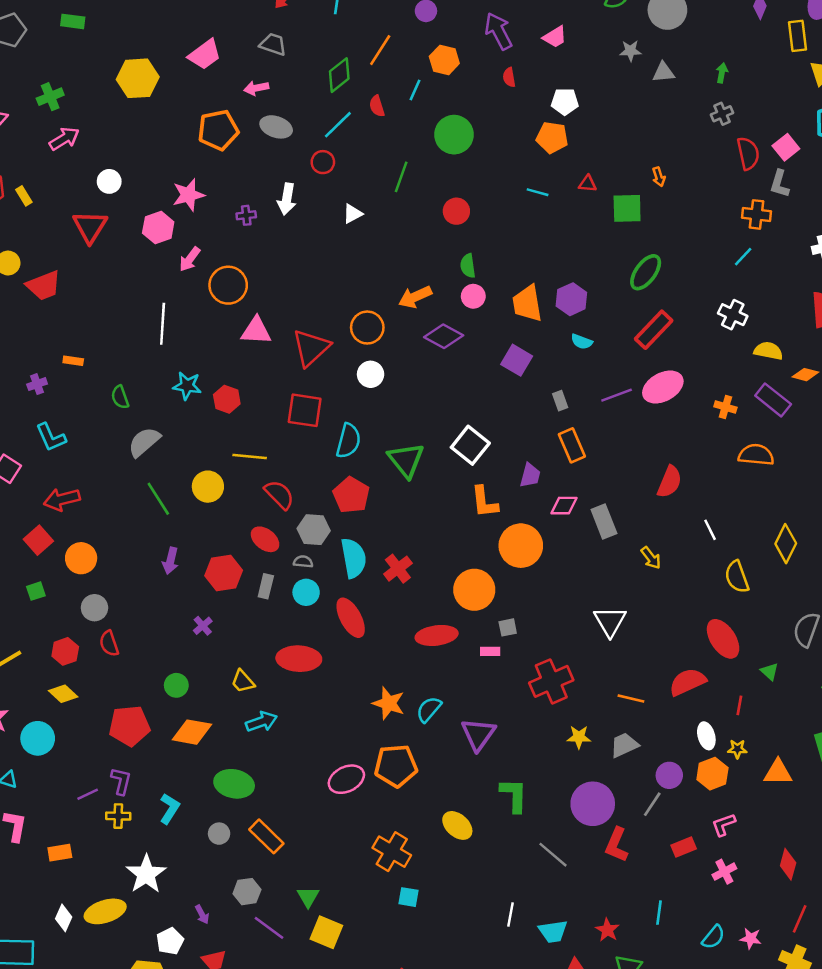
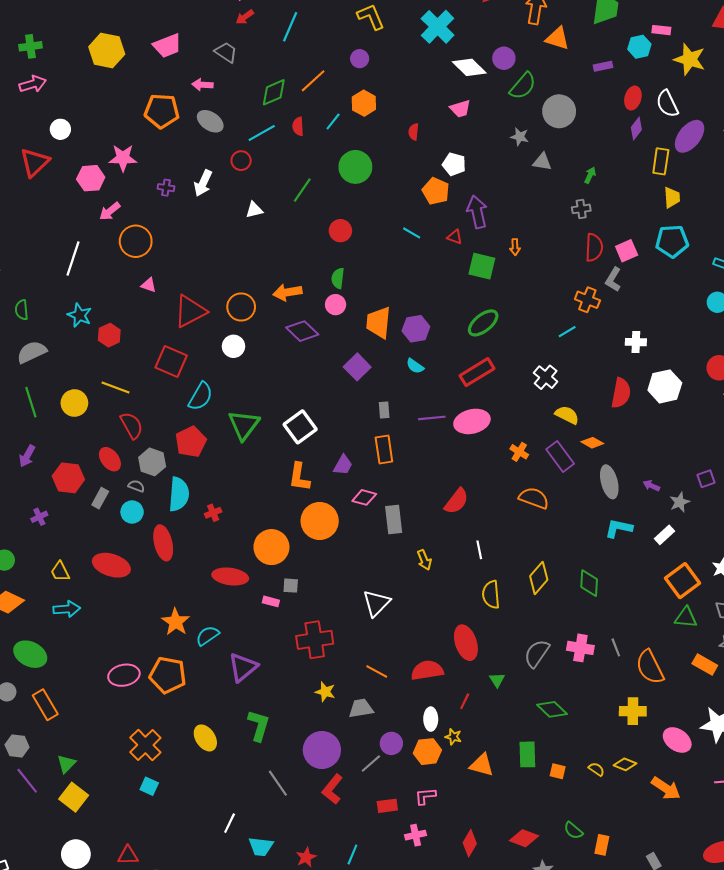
purple arrow: (499, 31) -> (477, 212), moved
pink triangle: (256, 331) -> (149, 285), size x0.6
red cross: (398, 569) -> (213, 513), size x0.7

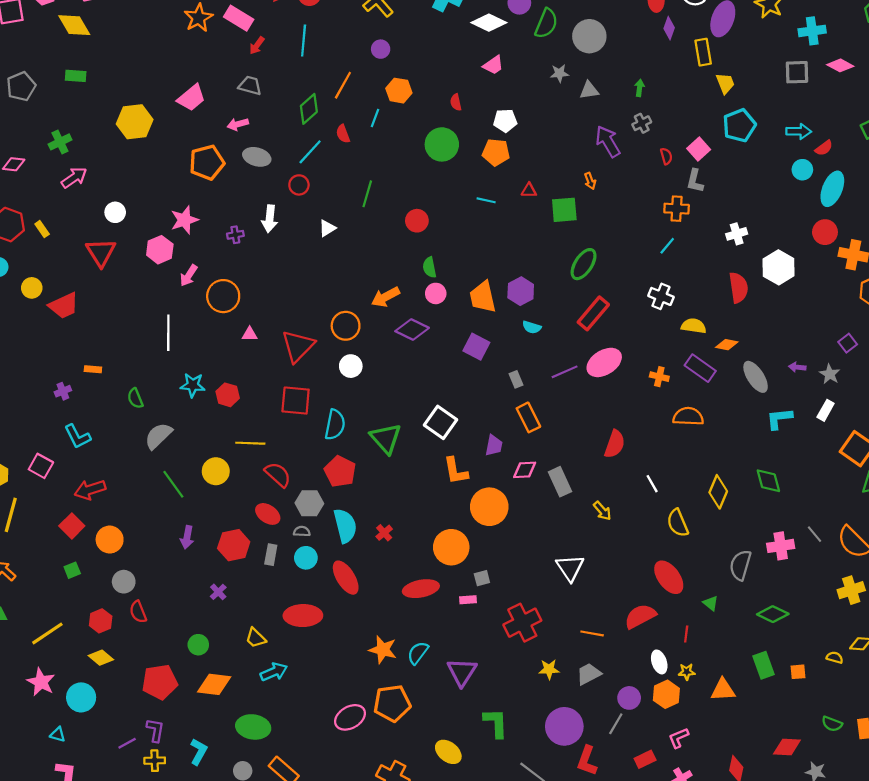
green circle: (355, 167) -> (442, 144), moved
purple arrow: (477, 212) -> (608, 141), moved
red semicircle: (594, 247) -> (666, 156), size x0.6

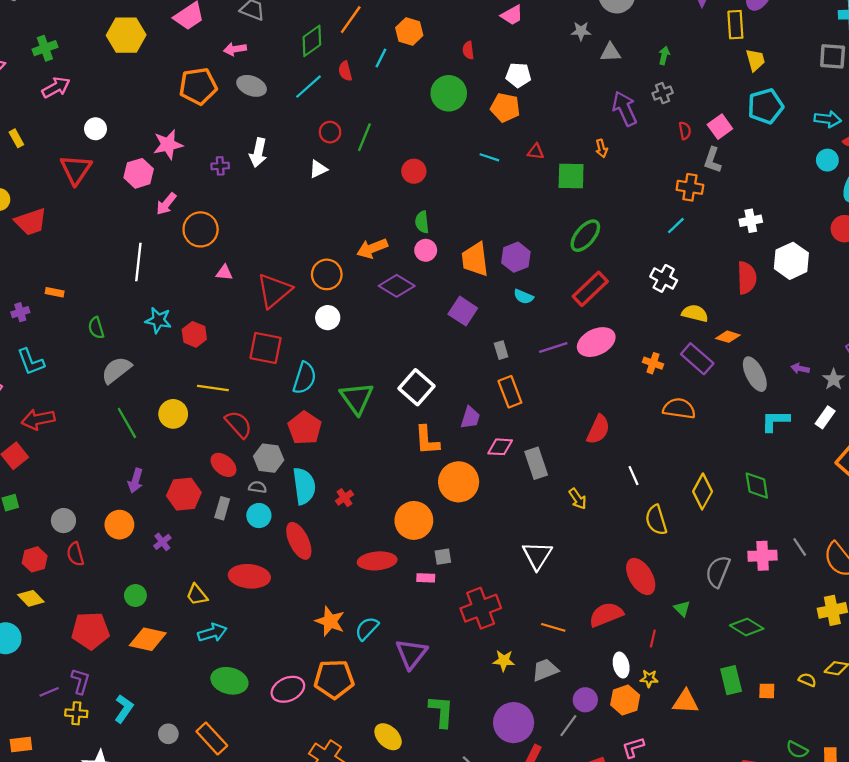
red circle: (299, 185) -> (330, 132), moved
orange circle: (110, 540) -> (119, 525), moved
green ellipse: (253, 727) -> (229, 681), moved

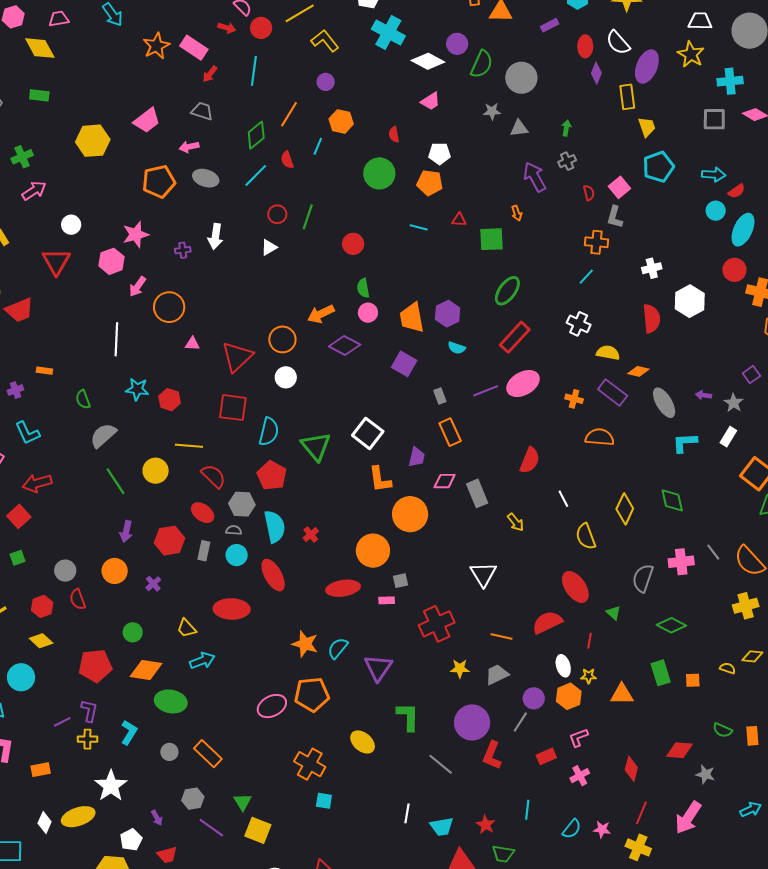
green ellipse: (229, 681) -> (171, 701), moved

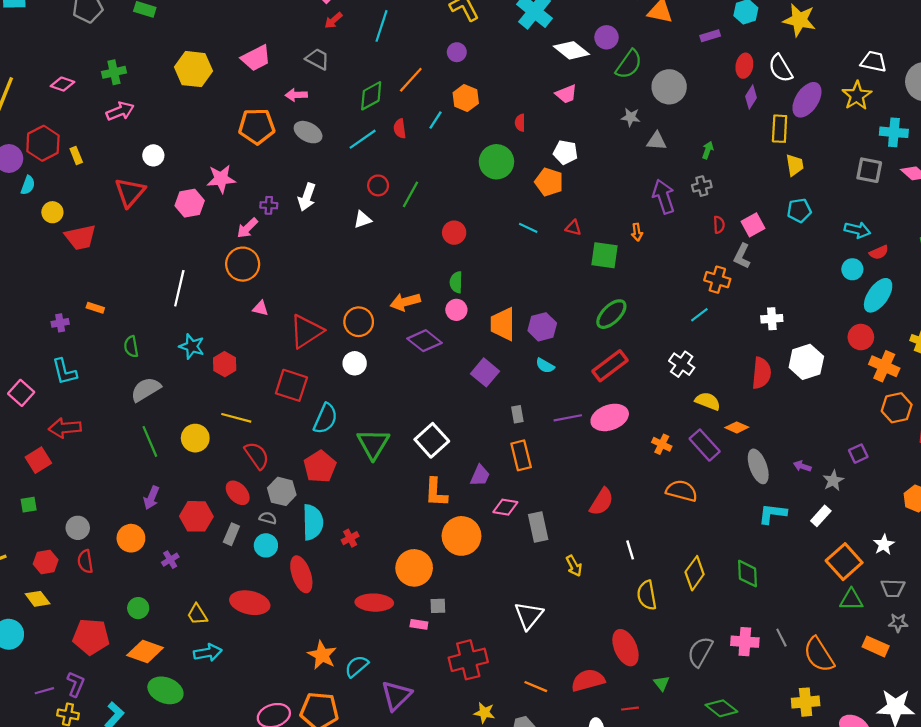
cyan pentagon: (658, 167) -> (799, 210), size x0.7
pink arrow: (138, 287) -> (247, 228), moved
red line: (590, 641) -> (630, 709), turned 63

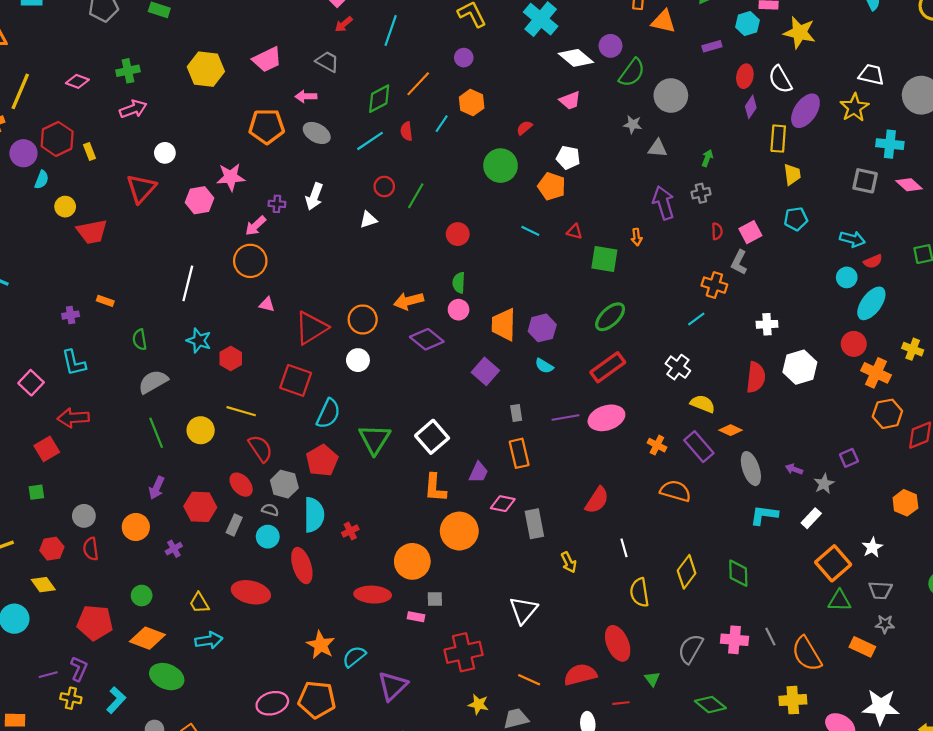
red semicircle: (520, 123) -> (524, 128), turned 49

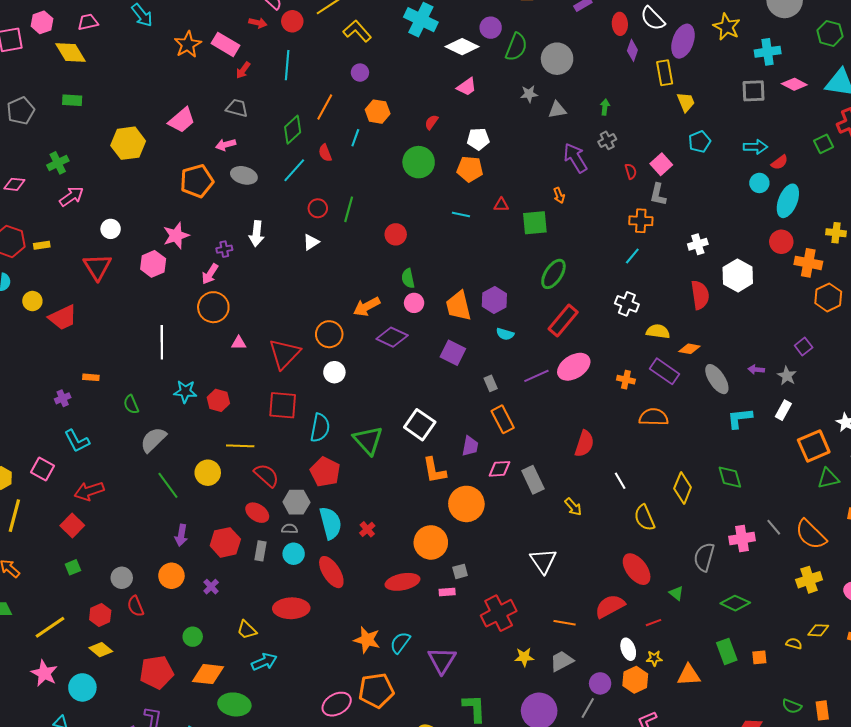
yellow rectangle: (89, 152) -> (42, 245), turned -63
orange square: (833, 563) -> (814, 446), turned 32

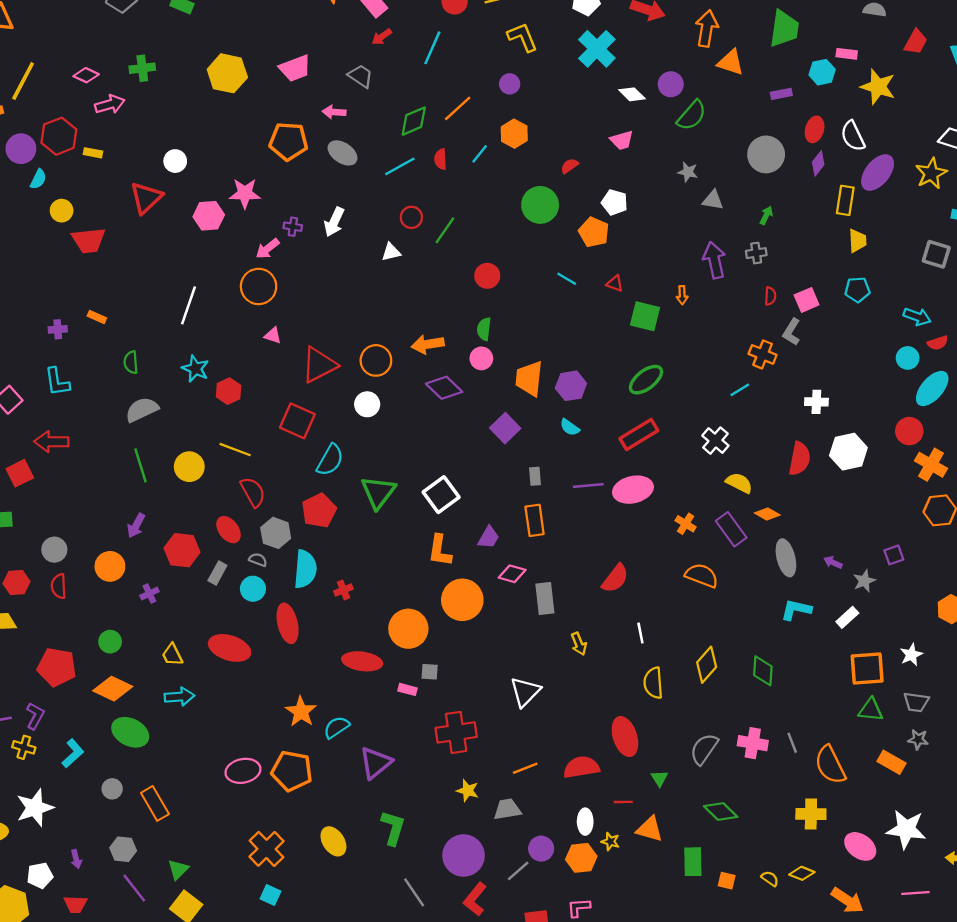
white diamond: (462, 47) -> (632, 94), size x0.7
gray circle: (557, 59) -> (766, 154), moved
pink arrow: (72, 196) -> (110, 104), moved
orange line: (565, 623) -> (525, 768), turned -50
orange triangle: (689, 675) -> (650, 829), moved

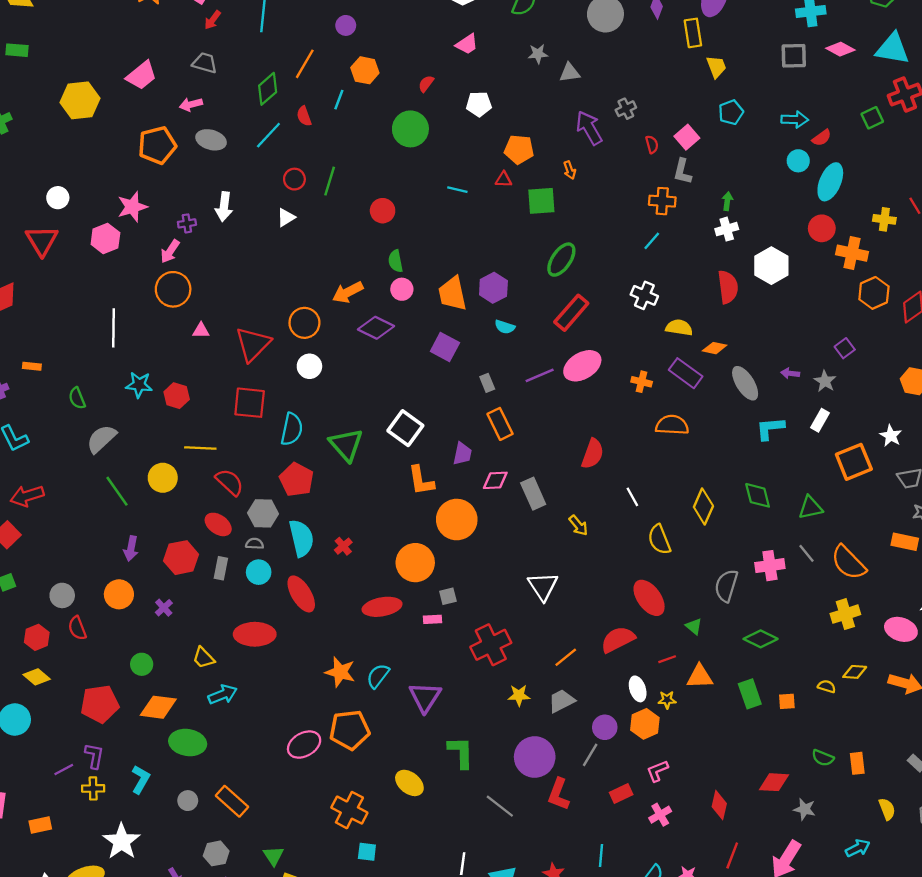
green arrow: (766, 215) -> (727, 201), moved
orange pentagon: (594, 232) -> (519, 149), moved
green triangle: (871, 710) -> (810, 508), moved

